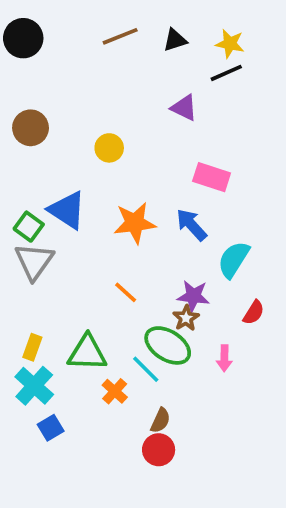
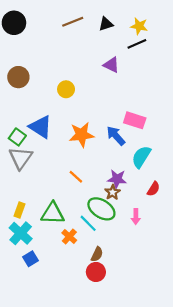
pink rectangle: (212, 177) -> (135, 120), moved

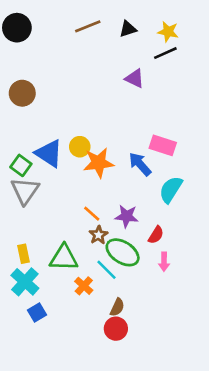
yellow circle: (66, 89) -> (80, 147), moved
purple star: (117, 179) -> (127, 216), moved
red semicircle: (154, 189) -> (156, 235), moved
brown star: (113, 192) -> (98, 235), moved
yellow rectangle: (19, 210) -> (24, 254), turned -32

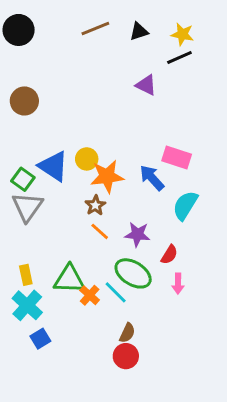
brown star: (98, 235) -> (95, 205), moved
orange cross: (84, 286) -> (90, 295), moved

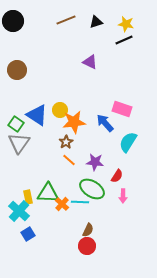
purple triangle: (146, 85) -> (90, 62), moved
yellow rectangle: (26, 275) -> (28, 197), moved
cyan line: (116, 292) -> (80, 202), turned -42

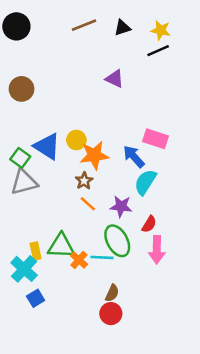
cyan semicircle: (128, 142) -> (145, 182), moved
gray triangle: (19, 143) -> (24, 182), turned 40
green ellipse: (92, 189) -> (117, 241), turned 30
pink arrow: (123, 196) -> (157, 250), size x1.5

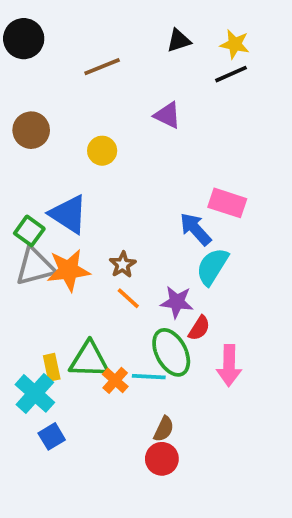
brown line: (84, 25) -> (102, 67), moved
yellow circle: (76, 140) -> (102, 151), moved
orange star: (94, 155) -> (68, 270), moved
red semicircle: (149, 224) -> (199, 328), moved

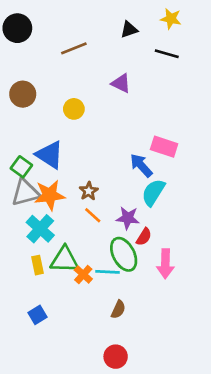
yellow star: (235, 44) -> (171, 19), moved
black line: (231, 74) -> (167, 54), turned 40
cyan cross: (35, 393) -> (40, 229), moved
red circle: (162, 459) -> (116, 357), moved

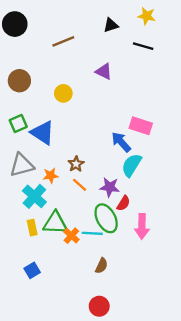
green square: (21, 167) -> (18, 123), moved, turned 30
orange star: (50, 195) -> (51, 176), moved, size x0.6

